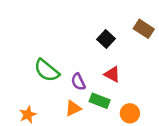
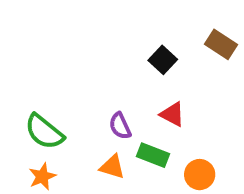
green semicircle: (47, 70) -> (44, 132), moved
orange triangle: (73, 108) -> (112, 167), turned 42

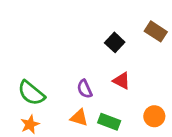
green rectangle: (153, 155) -> (109, 122), moved
orange circle: (200, 175) -> (154, 116), moved

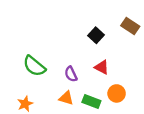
green semicircle: (31, 93) -> (34, 66), moved
orange circle: (154, 116) -> (117, 93), moved

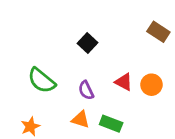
black square: (96, 35) -> (87, 43), moved
orange circle: (117, 93) -> (151, 85), moved

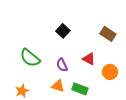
brown rectangle: (158, 32) -> (108, 34), moved
orange circle: (151, 85) -> (110, 72), moved

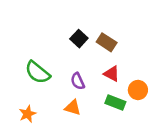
brown rectangle: (108, 34) -> (107, 42), moved
green rectangle: (80, 89) -> (115, 103), moved

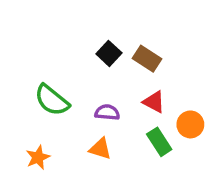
purple semicircle: (78, 81) -> (107, 112), turned 120
green rectangle: (115, 103) -> (159, 142), turned 36

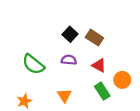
purple semicircle: (107, 112) -> (69, 60), moved
orange triangle: (100, 149) -> (64, 95), turned 40

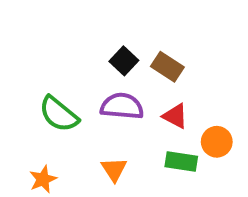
purple semicircle: (69, 60) -> (122, 106), size x1.5
green rectangle: (102, 91) -> (181, 162), turned -48

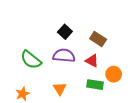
brown rectangle: (167, 67) -> (98, 39), moved

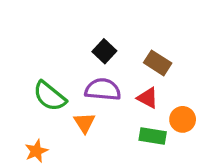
orange triangle: (60, 89) -> (85, 123), moved

